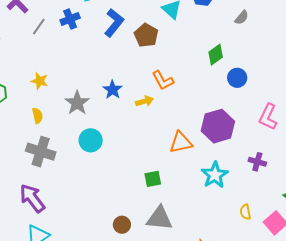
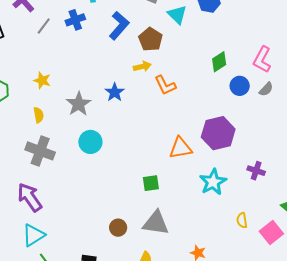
gray semicircle: (242, 18) -> (266, 89), moved
yellow arrow: (145, 101) -> (142, 66), moved
pink L-shape: (268, 117) -> (262, 59), moved

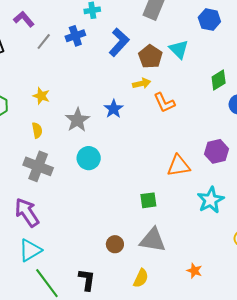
cyan triangle: (177, 15) -> (179, 49), moved
purple hexagon: (218, 133) -> (217, 151), size x0.7

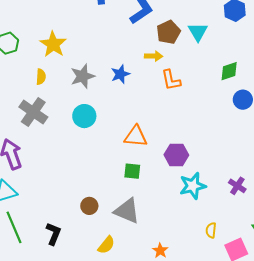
yellow star: (41, 96) -> (53, 44), size x1.5
purple hexagon: (217, 151) -> (176, 155), moved
orange triangle: (179, 166) -> (136, 136), moved

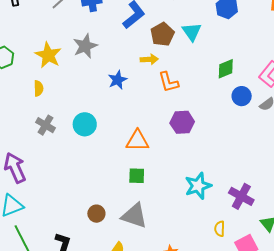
gray star: (83, 76) -> (85, 46), moved
gray cross: (33, 112) -> (46, 125), moved, size x0.7
purple hexagon: (176, 155) -> (182, 122), moved
purple cross: (237, 186) -> (241, 196), moved, size x1.4

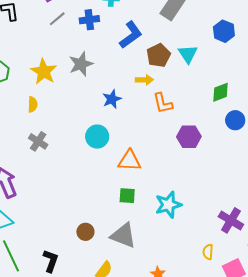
purple hexagon: (182, 122) -> (189, 137), moved
cyan circle: (85, 124) -> (97, 137), moved
cyan star: (198, 186) -> (168, 205), moved

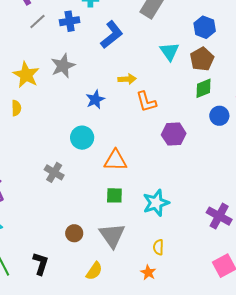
brown pentagon: (159, 55) -> (202, 59), moved
gray cross: (38, 141) -> (54, 172), moved
gray triangle: (123, 235) -> (112, 235), turned 36
yellow semicircle: (208, 252) -> (158, 247), moved

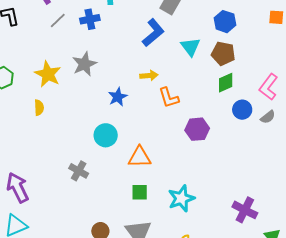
blue L-shape: (112, 35) -> (153, 33), moved
brown pentagon: (202, 59) -> (223, 54), turned -30

